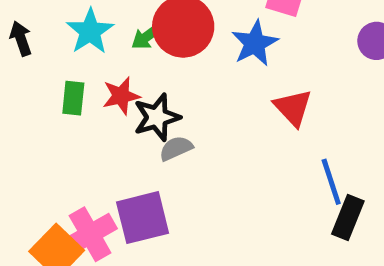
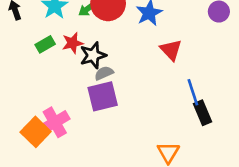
green rectangle: (73, 98) -> (45, 44), turned 54
purple square: (143, 218) -> (103, 96), moved
black rectangle: (348, 218) -> (202, 113), turned -45

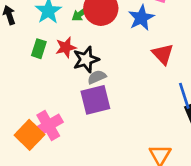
green rectangle: (45, 44) -> (39, 49), turned -42

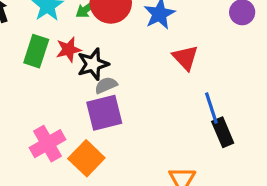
green rectangle: (39, 49) -> (36, 51), size x1.4
orange square: (29, 135) -> (86, 158), moved

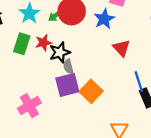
gray semicircle: (106, 85) -> (68, 67), turned -80
orange square: (86, 158) -> (91, 91), moved

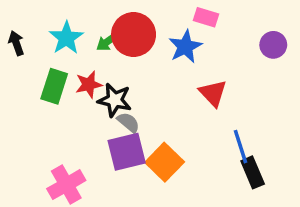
black star: (60, 52) -> (115, 100), turned 30
gray semicircle: (68, 67) -> (128, 122), turned 144

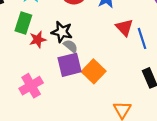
red star: (89, 85) -> (38, 40), moved
blue line: (240, 147) -> (142, 38), moved

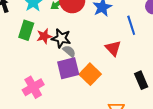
red triangle: (124, 27) -> (113, 48), moved
blue line: (142, 38) -> (131, 25), moved
red star: (38, 40) -> (44, 36), moved

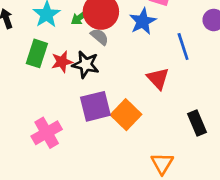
gray semicircle: (69, 51) -> (100, 37), moved

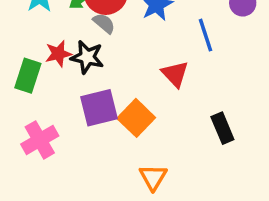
green rectangle: (37, 53) -> (28, 76), moved
orange triangle: (162, 163) -> (153, 177), moved

